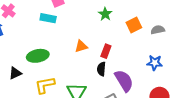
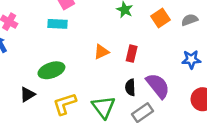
black semicircle: (101, 69) -> (130, 87), moved

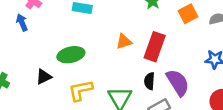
red rectangle: (132, 54) -> (155, 47), size x1.6

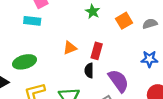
red rectangle: (155, 47) -> (97, 51), size x0.7
black semicircle: (149, 81) -> (89, 70), moved

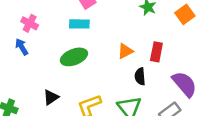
green ellipse: (25, 62) -> (74, 57), moved
black semicircle: (89, 70) -> (140, 76), moved

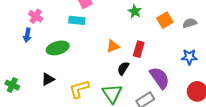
blue arrow: (22, 47) -> (27, 35), turned -144
green ellipse: (74, 57) -> (58, 48), moved
black semicircle: (140, 76) -> (123, 68), turned 32

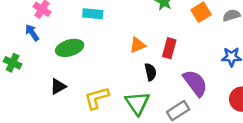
blue arrow: (27, 35) -> (32, 33), turned 136
black semicircle: (123, 68) -> (150, 72), turned 136
green cross: (12, 85) -> (13, 63), moved

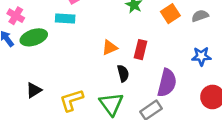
green ellipse: (70, 48) -> (34, 37), moved
purple semicircle: (195, 83) -> (167, 83), turned 52

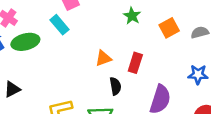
cyan rectangle: (65, 19) -> (59, 25), turned 42
black triangle: (34, 90) -> (12, 89), moved

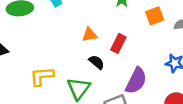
black semicircle: (115, 86) -> (97, 62), turned -49

